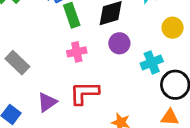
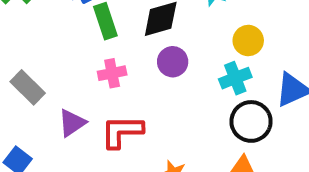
cyan cross: (152, 62) -> (235, 78), moved
purple triangle: (47, 102) -> (72, 123), moved

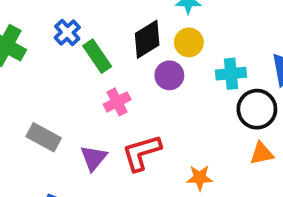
yellow circle: (248, 41) -> (189, 42), moved
cyan cross: (235, 78) -> (231, 74), turned 32

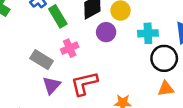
gray rectangle: (44, 137) -> (42, 60), moved

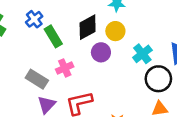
cyan cross: (148, 33) -> (142, 54), turned -36

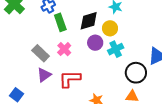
cyan cross: (142, 54) -> (116, 49), moved
pink cross: (65, 68) -> (64, 49), turned -32

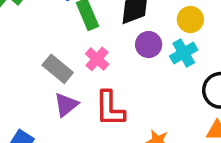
yellow circle: (110, 28) -> (190, 19), moved
red L-shape: (70, 79) -> (110, 109), turned -85

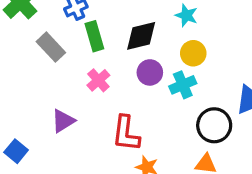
gray rectangle: (58, 69) -> (51, 47), moved
red L-shape: (110, 109) -> (126, 133), moved

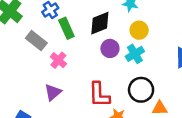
pink cross: (98, 80) -> (58, 60), moved
black circle: (214, 125) -> (141, 90), moved

